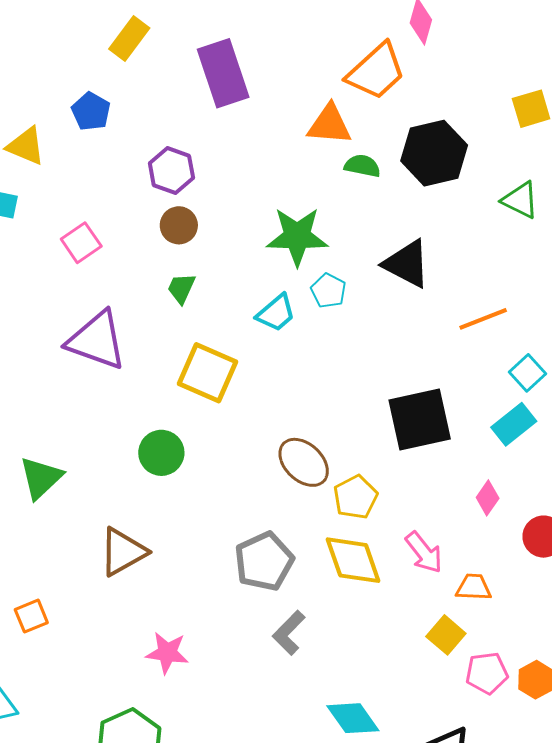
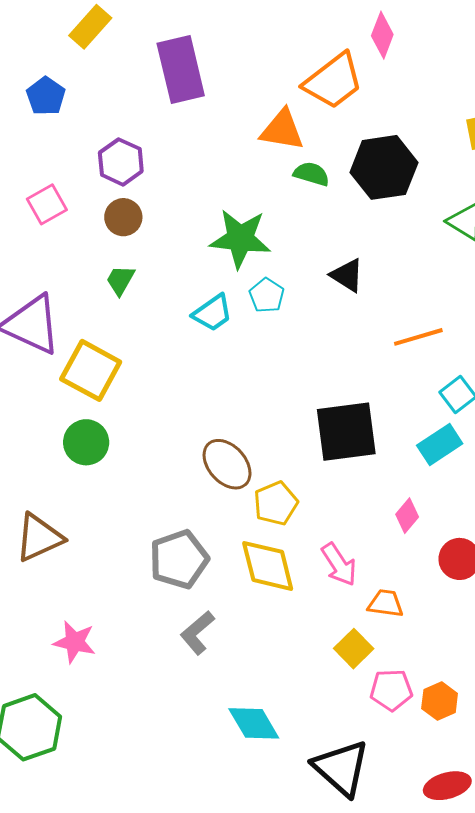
pink square: (81, 243) -> (47, 204), moved
black triangle: (407, 264) -> (347, 275), size x0.7
yellow square: (207, 373) -> (91, 370), moved

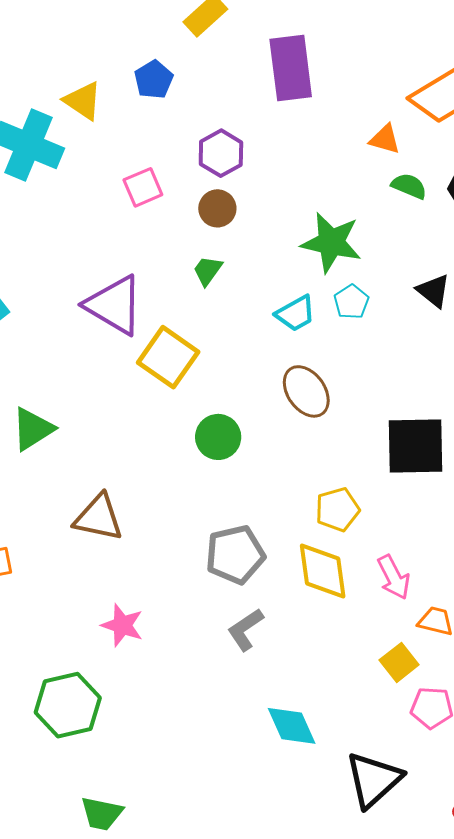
orange triangle: (282, 130) -> (385, 139), size x0.7
green circle: (86, 442) -> (218, 437), moved
brown ellipse: (227, 464) -> (306, 391), moved
brown triangle: (39, 538) -> (98, 518), turned 30
black triangle: (341, 768) -> (374, 780), turned 30

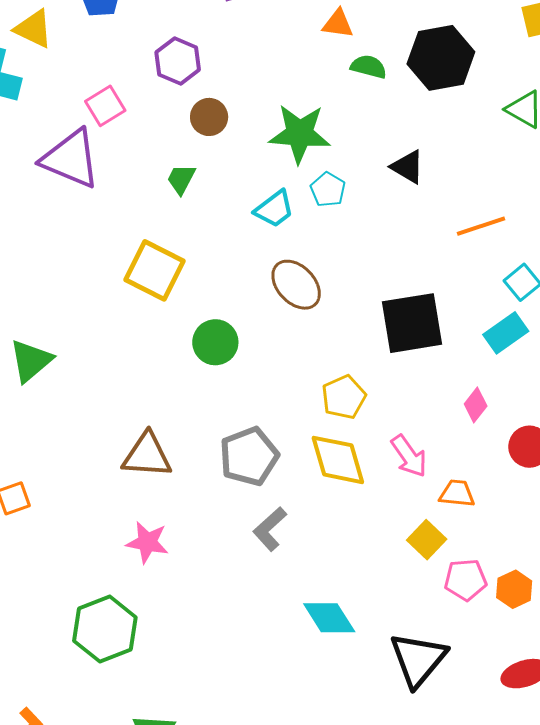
brown circle: (217, 208) -> (209, 117), moved
purple triangle: (114, 305) -> (71, 159), moved
brown triangle: (98, 518) -> (147, 455), moved

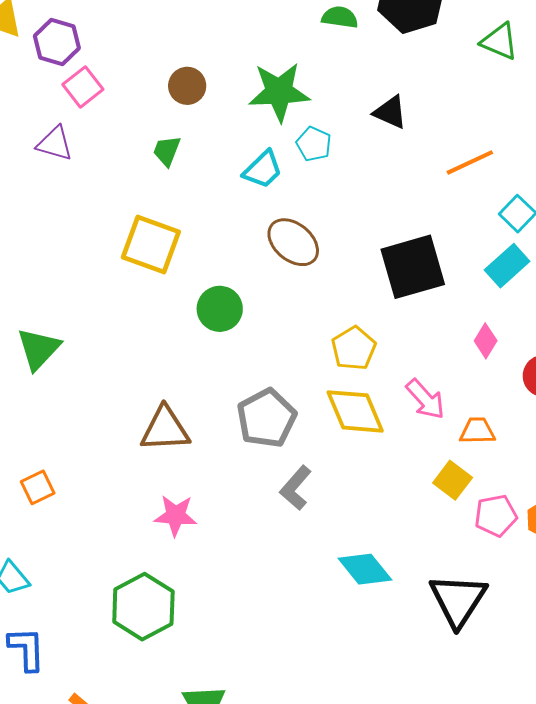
purple hexagon: (178, 61) -> (57, 42), moved
purple triangle: (71, 159) -> (55, 144), size x0.6

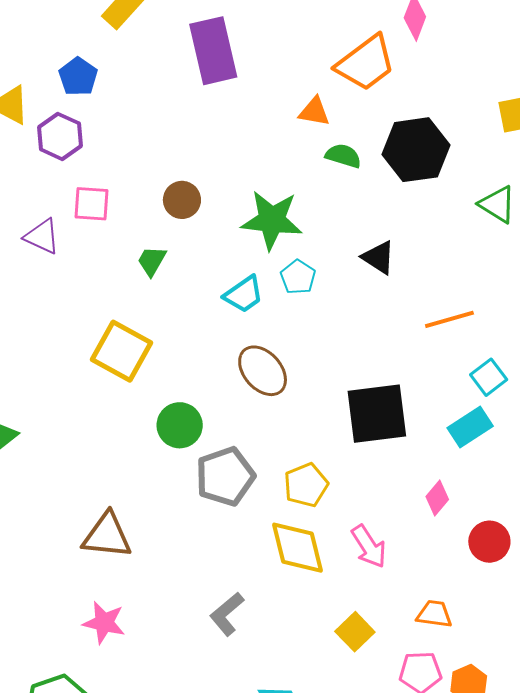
pink square: (83, 87) -> (91, 204), moved, turned 33
gray pentagon: (266, 418) -> (225, 476), moved
orange trapezoid: (477, 431) -> (434, 614), moved
yellow square: (453, 480) -> (355, 632), moved

